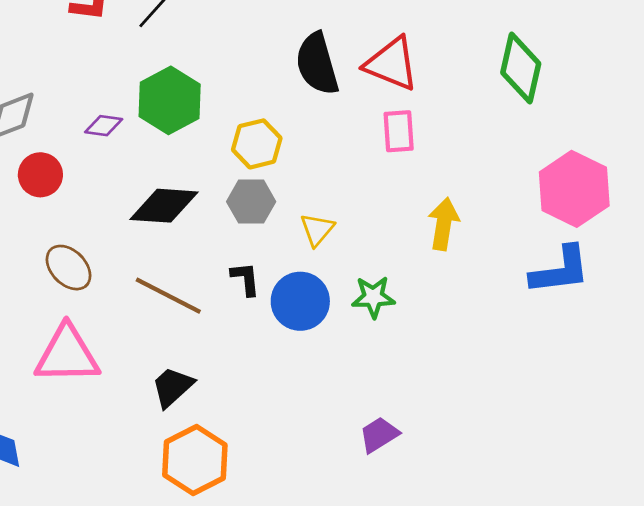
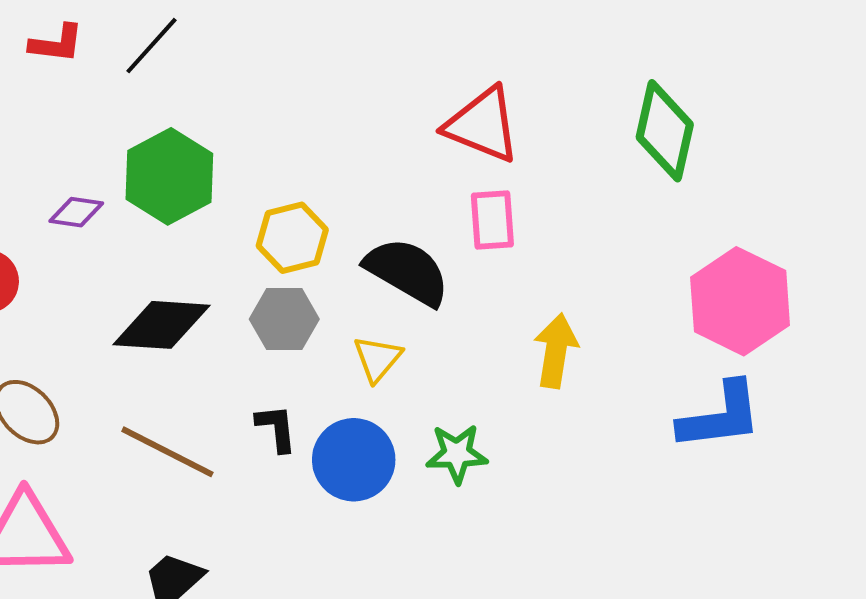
black semicircle: (317, 64) -> (407, 271), moved, turned 136

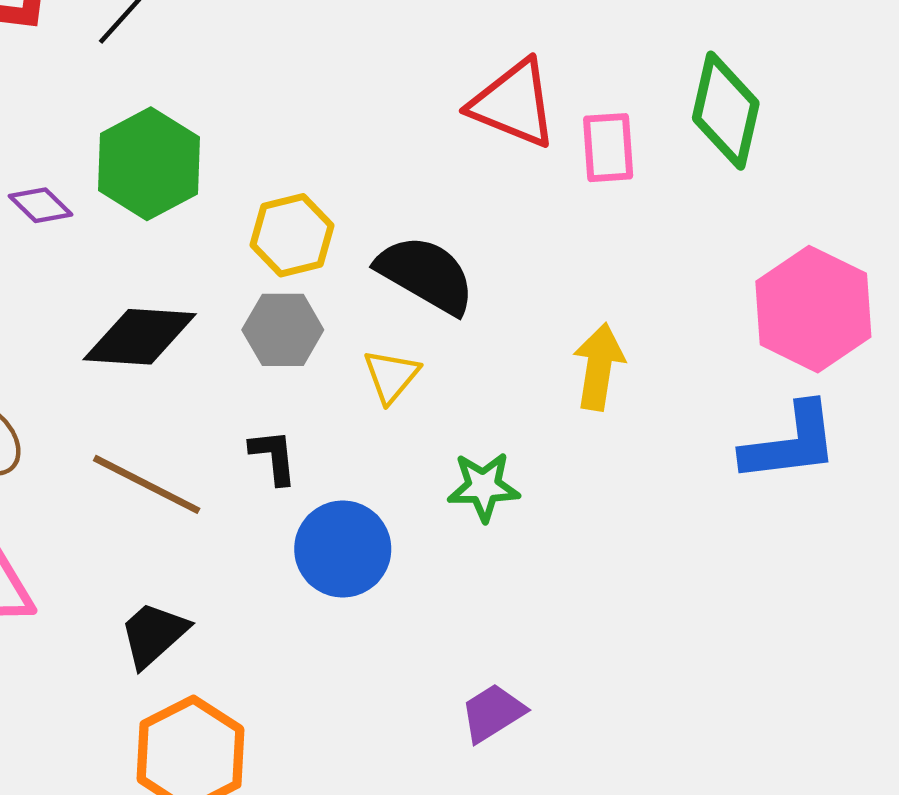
purple diamond: (76, 212) -> (41, 205), turned 36
pink rectangle: (492, 220) -> (608, 148), moved
blue circle: (354, 460) -> (343, 549), moved

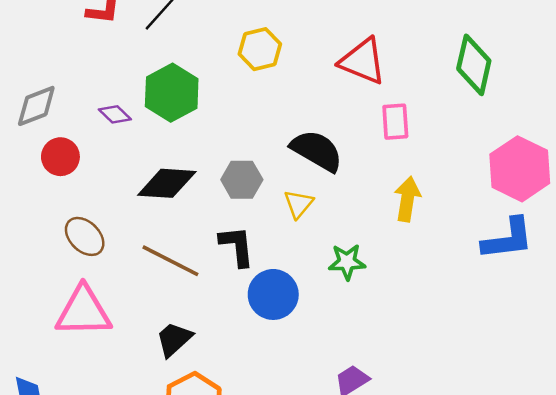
pink rectangle: (608, 148) -> (395, 122), moved
yellow hexagon: (292, 235) -> (260, 49), moved
black L-shape: (274, 457) -> (237, 246), size x1.4

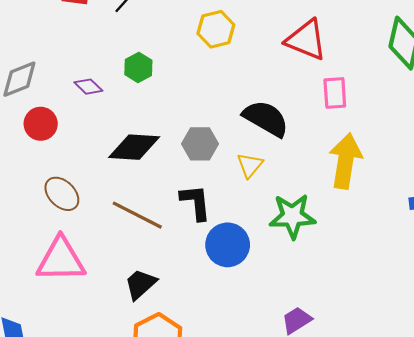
green hexagon: (172, 93) -> (138, 67), size x0.6
yellow arrow: (407, 199) -> (345, 161), size x1.4
green star: (347, 262) -> (292, 216), size x1.4

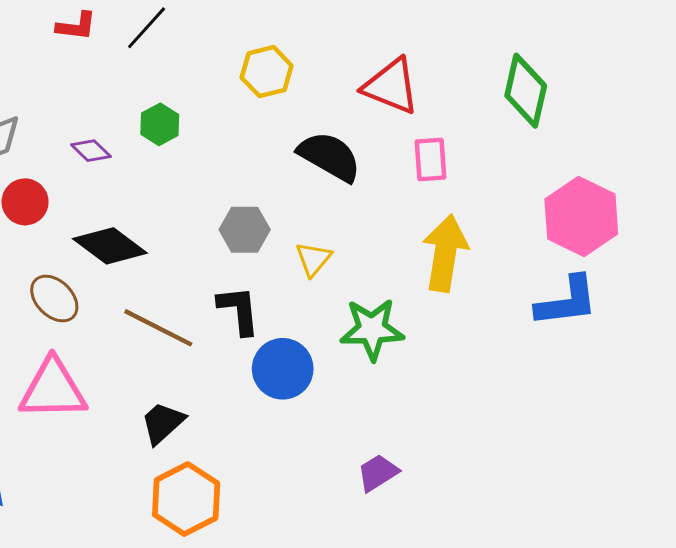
black semicircle: (266, 118) -> (330, 157), moved
black diamond: (134, 147) -> (110, 246), moved, turned 33

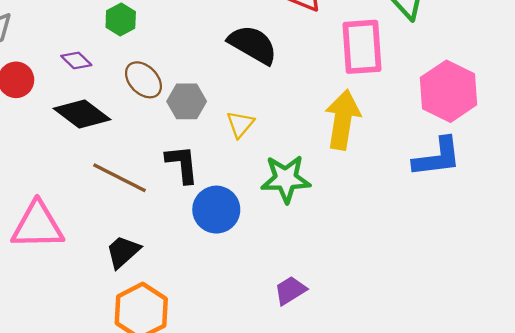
purple diamond: (91, 151) -> (76, 60), moved
pink rectangle: (431, 159) -> (362, 47), moved, size x1.6
brown ellipse: (54, 299) -> (143, 80), moved

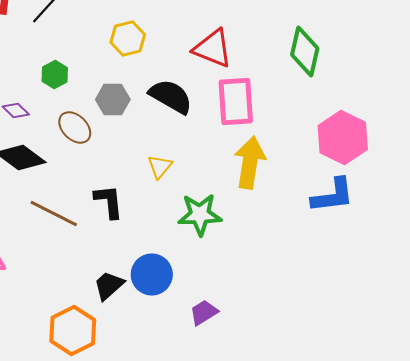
pink rectangle: (362, 47) -> (236, 102), moved
gray hexagon: (187, 101) -> (113, 100), moved
blue circle: (216, 210) -> (152, 274), moved
black trapezoid: (123, 252) -> (109, 286), moved

